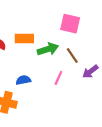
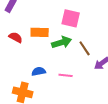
pink square: (70, 24) -> (71, 18), moved
pink line: (58, 78) -> (66, 75), moved, turned 72

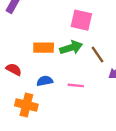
orange rectangle: (40, 32) -> (44, 48), moved
red semicircle: (16, 37) -> (14, 69), moved

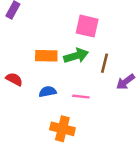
brown line: (97, 55) -> (105, 63), turned 48
orange cross: (26, 105) -> (62, 129), moved

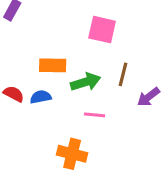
green arrow: (76, 56) -> (86, 82), moved
blue semicircle: (48, 92) -> (41, 97), moved

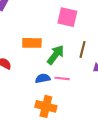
green arrow: (86, 82) -> (56, 55), turned -36
blue semicircle: (41, 97) -> (43, 78), moved

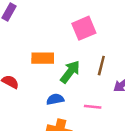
pink square: (67, 17) -> (84, 28), turned -36
pink line: (62, 78) -> (93, 107), moved

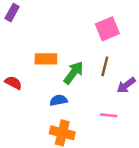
pink square: (84, 28) -> (107, 29), moved
pink line: (93, 107) -> (109, 115), moved

